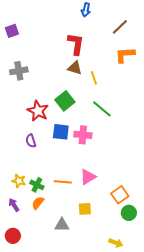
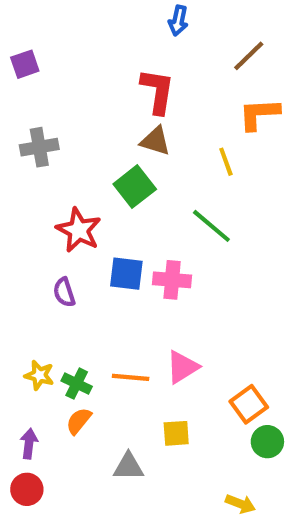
yellow line: (94, 78) -> (226, 162), moved
green square: (65, 101) -> (135, 187), moved
purple arrow: (14, 205) -> (29, 444), moved, turned 40

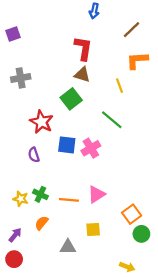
pink cross: (172, 280) -> (91, 148), turned -36
green cross: (77, 384) -> (40, 194), moved
purple arrow: (29, 444) -> (15, 235), turned 32

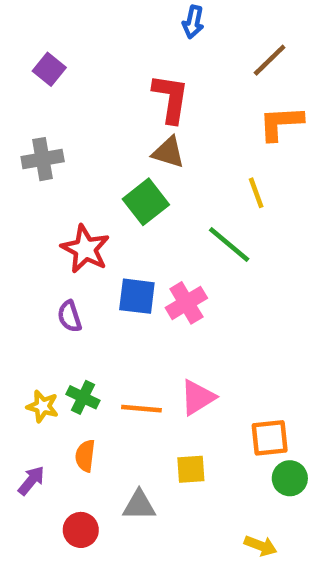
purple square: (13, 34) -> (49, 69), moved, turned -32
yellow line: (119, 86) -> (256, 193), moved
orange square: (132, 214) -> (270, 438), turned 30
orange semicircle: (42, 223) -> (85, 456), turned -32
red circle: (14, 259) -> (81, 530), moved

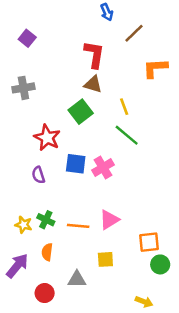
blue arrow: (193, 22) -> (107, 12), turned -35
brown line: (270, 60) -> (134, 33), moved
yellow line: (256, 193) -> (124, 107), moved
purple arrow: (31, 480) -> (17, 266), size x1.5

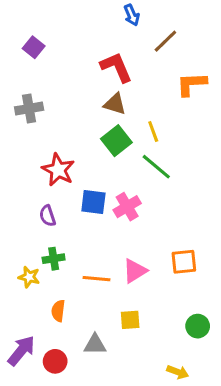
red L-shape: (94, 54) -> (116, 67), turned -32
green square: (81, 112) -> (116, 141), moved
green cross: (46, 220) -> (54, 259), moved, turned -35
orange square: (149, 242) -> (184, 262), moved
purple arrow: (17, 266) -> (21, 351), moved

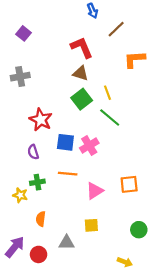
orange line: (96, 279) -> (68, 174), moved

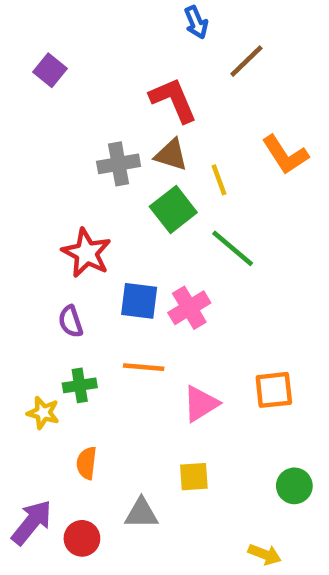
orange L-shape: (134, 59) -> (285, 155), moved, turned -120
gray cross: (20, 77) -> (119, 164), moved
yellow line: (108, 93) -> (219, 180), moved

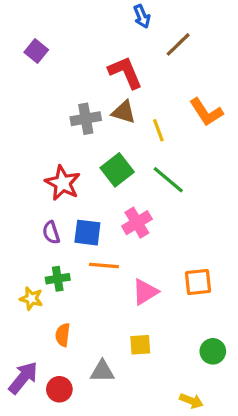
green square: (173, 210) -> (117, 170), moved
blue square: (139, 301) -> (87, 233), moved

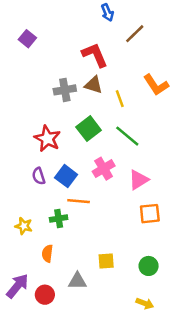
blue square: (87, 233) -> (66, 176), turned 30
green cross: (58, 279) -> (59, 219), moved
pink triangle: (145, 292) -> (139, 180), moved
green circle: (213, 351) -> (149, 266), moved

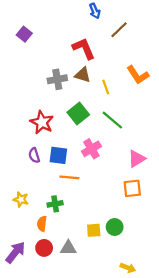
blue square: (66, 176) -> (58, 155), turned -30
pink triangle: (139, 180) -> (137, 159), moved
green cross: (59, 219) -> (55, 204), moved
green circle: (149, 266) -> (115, 227), moved
red circle: (45, 295) -> (44, 248), moved

